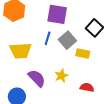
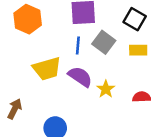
yellow rectangle: (83, 54) -> (138, 50), moved
purple semicircle: (37, 78) -> (80, 77), moved

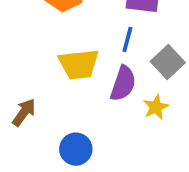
gray square: (104, 42) -> (168, 62), moved
purple semicircle: (80, 77) -> (123, 83), turned 65

